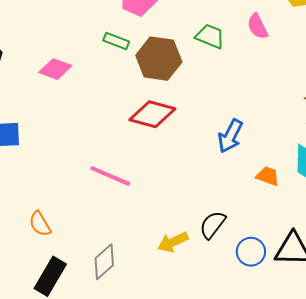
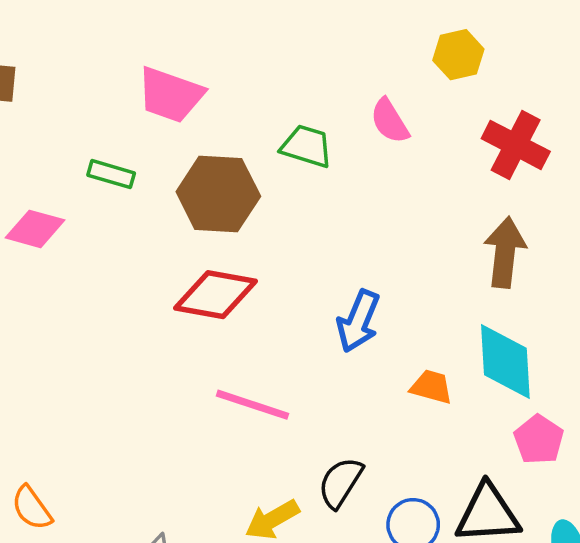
green rectangle: (116, 41) -> (111, 174), moved
pink line: (110, 176) -> (252, 405), moved

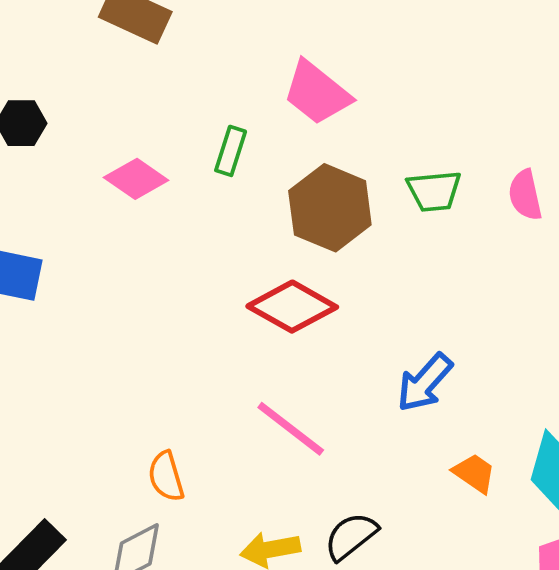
green trapezoid: (307, 146) -> (434, 191), turned 138
green rectangle: (111, 174) -> (231, 151), turned 72
orange semicircle: (32, 508) -> (166, 476), moved

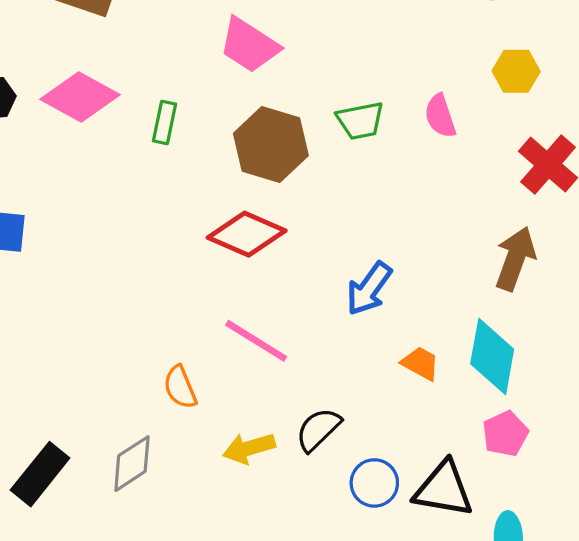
green rectangle: (231, 151) -> (165, 123), moved
pink diamond: (136, 179) -> (80, 97), moved, size x1.4
orange semicircle: (166, 476) -> (180, 387), moved

